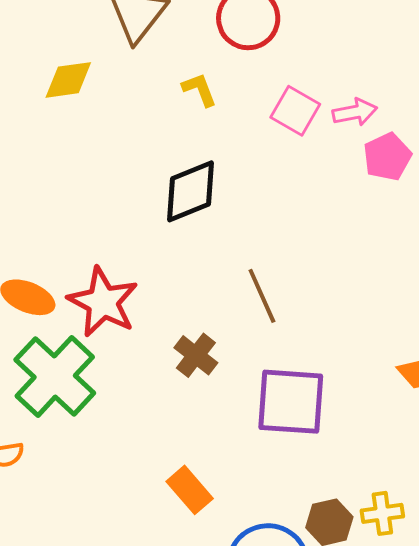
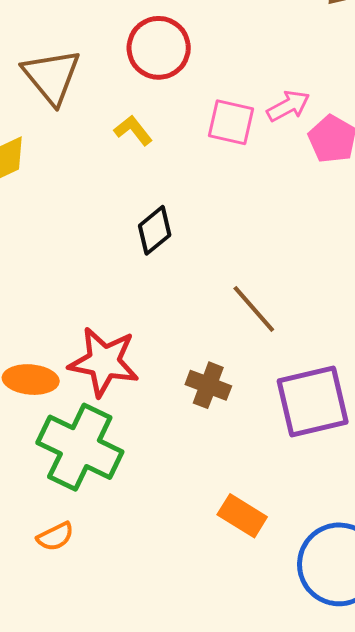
black diamond: (190, 191) -> (155, 230), size x0.7

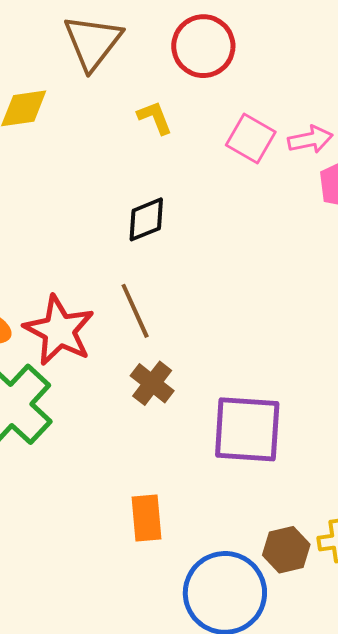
brown line: (254, 309) -> (135, 311), moved
orange rectangle: (242, 516) -> (146, 518), turned 36

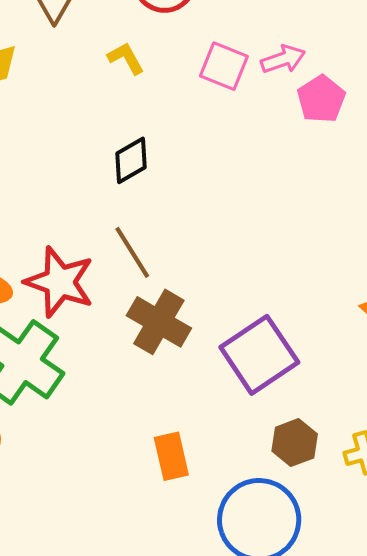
brown cross: (152, 383) -> (159, 322), size x1.4
purple square: (247, 429) -> (259, 355), turned -30
brown hexagon: (286, 550) -> (295, 443), moved

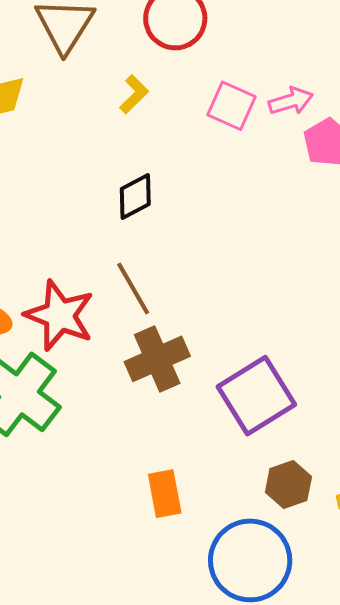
yellow L-shape: (126, 58) -> (134, 94), turned 72
brown cross: (159, 322) -> (157, 359), turned 34

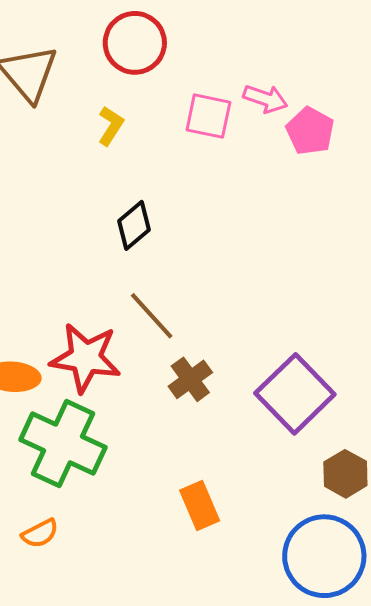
pink arrow: (291, 101) -> (265, 99), turned 48
brown cross: (157, 359) -> (190, 379), size x0.7
orange rectangle: (165, 494) -> (200, 505), moved

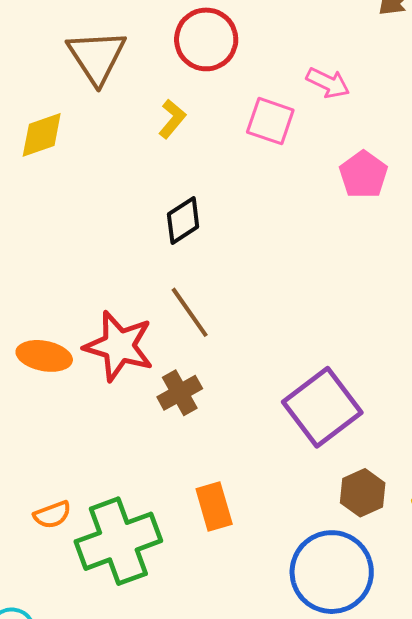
pink arrow: (265, 99) -> (328, 83), moved
pink pentagon: (310, 131) -> (363, 175), moved
brown cross: (190, 379) -> (180, 393), moved
green cross: (63, 444) -> (118, 541), moved, turned 38

